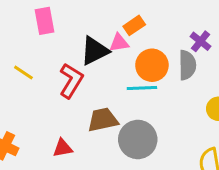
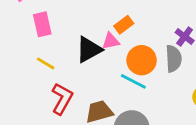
yellow line: (23, 72) -> (46, 63), moved
red L-shape: (71, 81) -> (62, 99), moved
cyan line: (142, 88) -> (133, 81), turned 32

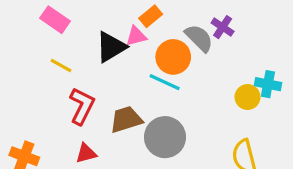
pink rectangle: (42, 24) -> (55, 20), turned -40
gray semicircle: (174, 59) -> (199, 38), moved, turned -40

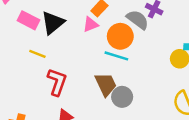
black triangle: (111, 47) -> (53, 23), moved
brown trapezoid: (126, 119) -> (106, 84), moved, turned 90
gray circle: (165, 137) -> (122, 97), size x0.7

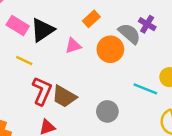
pink triangle: (91, 24) -> (73, 46), moved
cyan line: (116, 56) -> (145, 89), moved
brown trapezoid: (106, 84) -> (64, 97), moved, turned 140

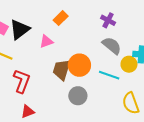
gray semicircle: (129, 34) -> (112, 46), moved
orange circle: (110, 49) -> (79, 65), moved
brown trapezoid: (64, 97) -> (62, 70), moved, turned 80

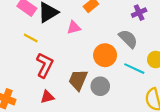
purple cross: (108, 20) -> (139, 13), turned 32
gray semicircle: (112, 46) -> (128, 39), moved
brown trapezoid: (62, 70) -> (78, 80), moved

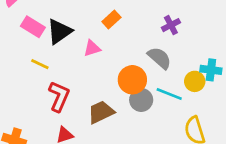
brown trapezoid: (78, 80) -> (101, 112), turned 45
gray circle: (100, 86) -> (141, 100), moved

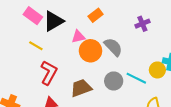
gray semicircle: (159, 58) -> (113, 47), moved
orange circle: (132, 80) -> (90, 51), moved

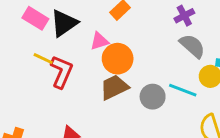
gray semicircle: (113, 47) -> (192, 46), moved
red L-shape: (49, 73) -> (61, 72), moved
brown trapezoid: (81, 88) -> (114, 87), moved

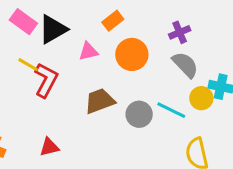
orange circle: (118, 59) -> (132, 54), moved

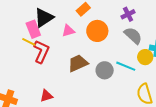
pink rectangle: (23, 22) -> (33, 29), moved, turned 36

